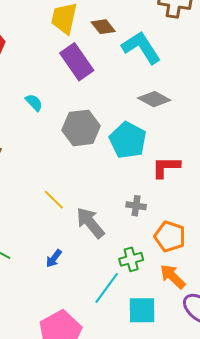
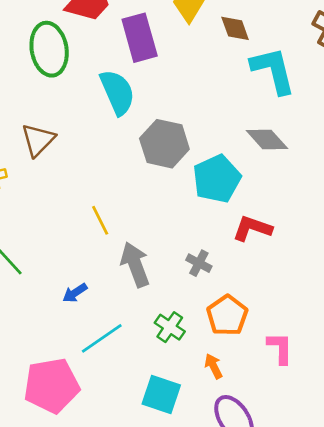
purple rectangle: (77, 62) -> (140, 38), moved
cyan semicircle: (34, 103) -> (117, 92), size x1.8
green cross: (131, 259) -> (170, 327), turned 30
orange arrow: (173, 277) -> (214, 366), size x0.7
cyan line: (107, 288) -> (102, 338), moved

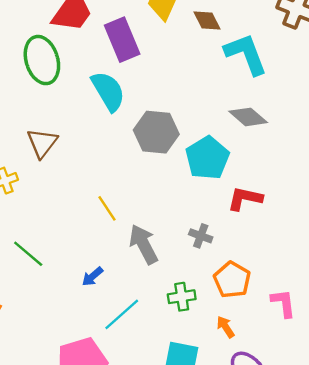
green cross: (170, 327) -> (182, 297), turned -36

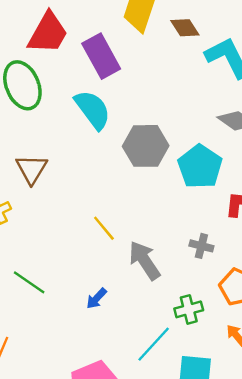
cyan line: (122, 314) -> (154, 344), moved

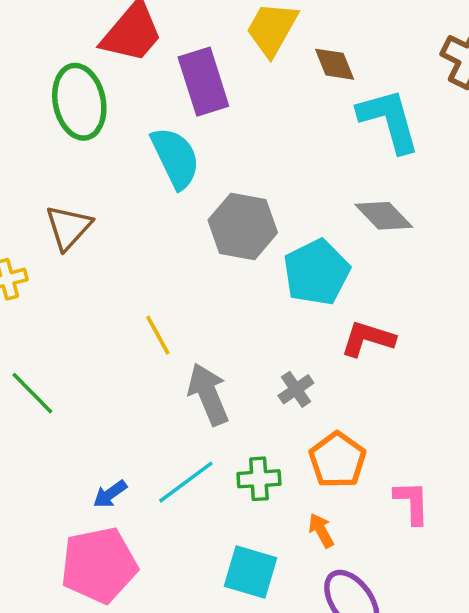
gray cross: (201, 246) -> (296, 389), turned 30
blue arrow: (96, 298) -> (110, 494), moved
cyan line: (154, 344) -> (186, 482), moved

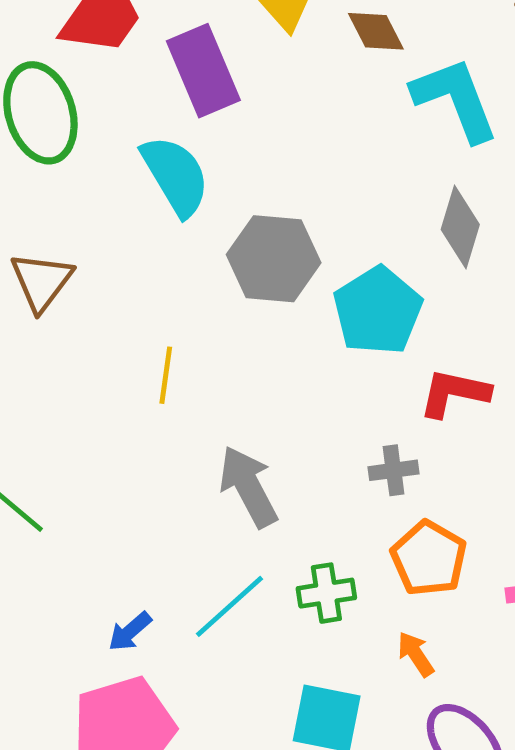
gray diamond: (384, 216) -> (460, 227), turned 66
yellow line: (158, 335) -> (166, 375), moved, turned 42
gray cross: (296, 389) -> (394, 470), moved, turned 32

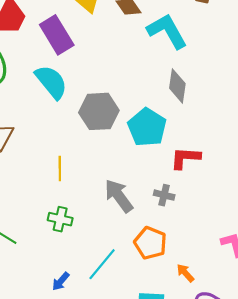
gray cross: (394, 470) -> (164, 195), turned 30
gray arrow: (248, 487) -> (119, 196), moved
orange pentagon: (429, 558) -> (150, 243), moved
green cross: (326, 593) -> (60, 219), moved, turned 30

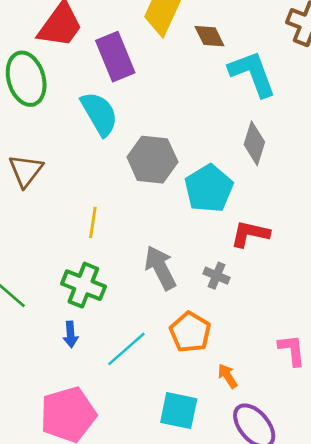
green cross: (60, 219) -> (83, 285), size x1.4
blue arrow: (61, 281) -> (71, 334), moved, turned -54

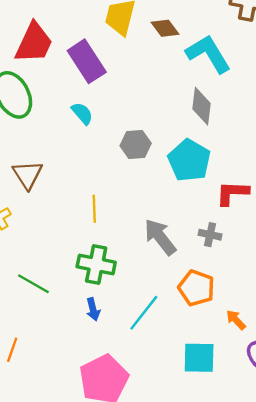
cyan semicircle: (99, 114) -> (82, 113), size x0.6
gray diamond: (254, 143) -> (202, 106), moved
gray hexagon: (152, 160) -> (136, 144), size x0.7

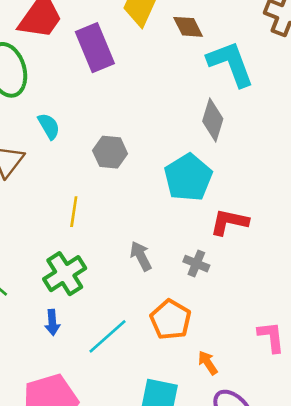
cyan semicircle: (82, 113) -> (49, 126), moved
gray hexagon: (136, 144) -> (110, 152), moved
gray arrow: (160, 237) -> (141, 256), size x0.7
green cross: (96, 264) -> (65, 274), turned 36

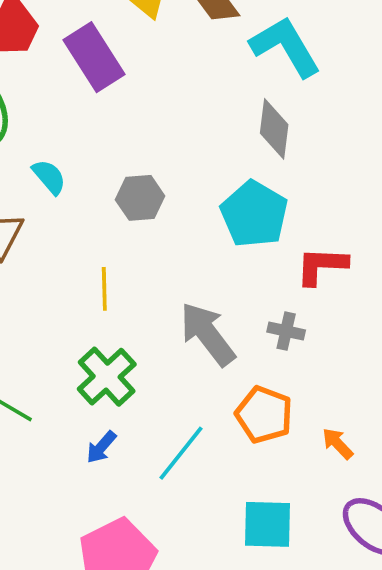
gray arrow: (141, 256) -> (208, 334), size x1.6
blue arrow: (52, 322) -> (101, 447), turned 55
orange arrow: (208, 363) -> (338, 444), moved

